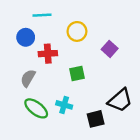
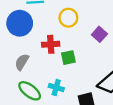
blue circle: (26, 37) -> (20, 23), size x1.5
red cross: (48, 54) -> (51, 44), moved

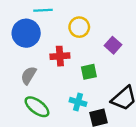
green square: (68, 58) -> (89, 72), moved
cyan cross: (56, 87) -> (78, 102), moved

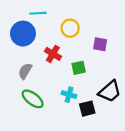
purple square: (113, 45) -> (100, 44), turned -32
red cross: (60, 56) -> (53, 54), turned 35

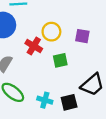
yellow circle: (70, 28) -> (51, 32), moved
cyan cross: (69, 95) -> (45, 100), moved

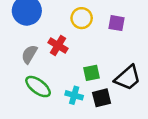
red cross: (34, 46) -> (58, 45), moved
green square: (60, 60) -> (92, 73), moved

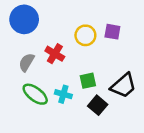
yellow circle: (82, 18) -> (85, 35), moved
cyan cross: (74, 95) -> (63, 94), moved
black square: (102, 98) -> (98, 105), turned -36

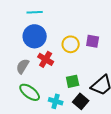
blue circle: (24, 19) -> (35, 36), moved
cyan cross: (63, 94) -> (56, 101), moved

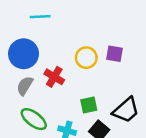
blue circle: (35, 36) -> (24, 54), moved

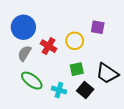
yellow circle: (86, 58) -> (75, 41), moved
black trapezoid: (126, 110) -> (107, 73), turned 75

